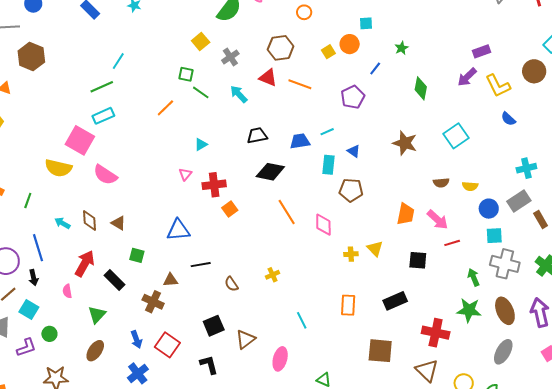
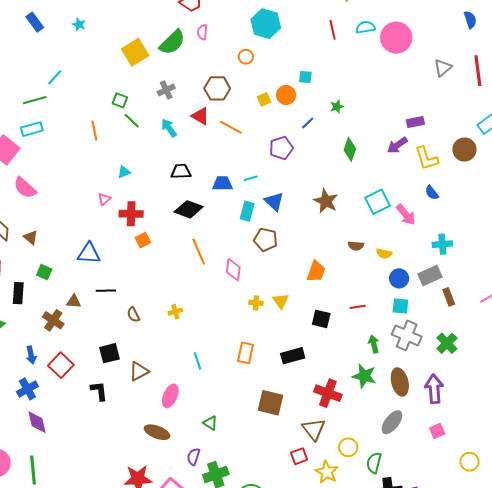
yellow square: (201, 41) -> (135, 52), moved, size x1.5
orange line: (165, 108) -> (94, 131), turned -66
blue triangle: (354, 151) -> (274, 201), size x1.5
pink arrow: (438, 220) -> (406, 215), moved
black rectangle: (114, 280) -> (18, 293), turned 40

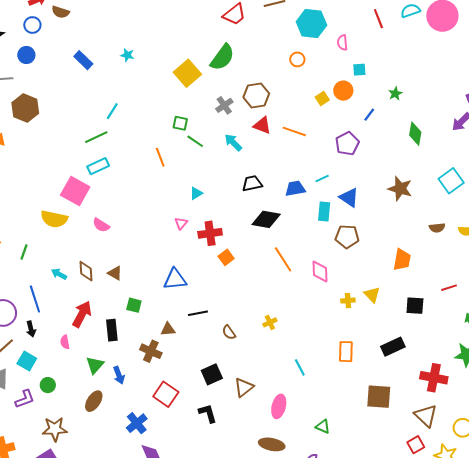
pink semicircle: (202, 32) -> (342, 43), moved
brown hexagon: (217, 88) -> (256, 95), moved
pink semicircle: (25, 188) -> (101, 225), size x0.7
blue arrow: (31, 355) -> (119, 375), moved

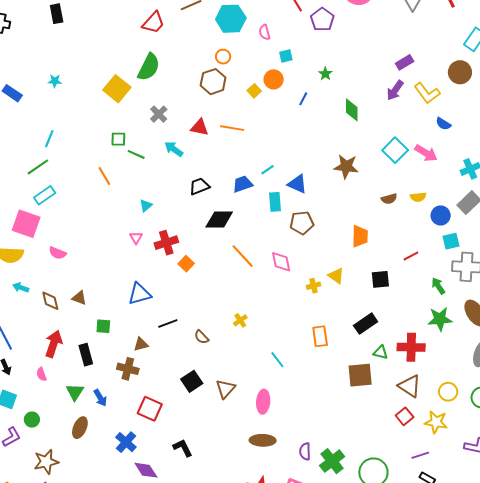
brown hexagon: (256, 95) -> (213, 82), moved
purple pentagon: (347, 144) -> (322, 19), moved
cyan arrow: (59, 274) -> (21, 288), moved
black L-shape: (208, 413) -> (183, 448), moved
green triangle: (323, 427) -> (381, 352), moved

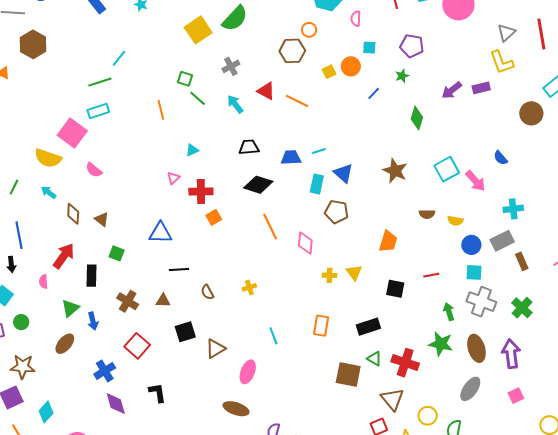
purple pentagon: (322, 19) -> (412, 46), moved, turned 30
purple arrow: (395, 90) -> (452, 90), moved
yellow L-shape: (427, 93) -> (502, 62), moved
brown triangle: (141, 344) -> (163, 301), moved

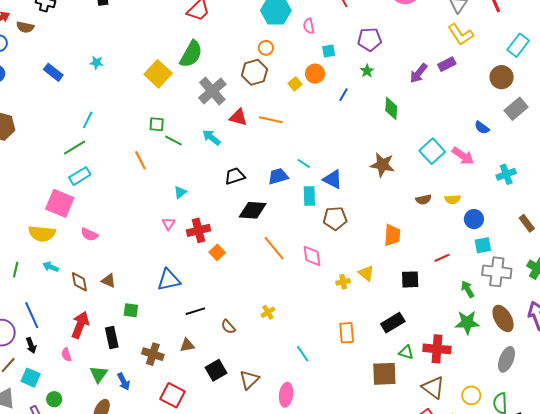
gray cross: (231, 66) -> (212, 91), moved, size x1.6
cyan line: (319, 151) -> (304, 163), turned 64
gray rectangle: (502, 241) -> (516, 109), moved

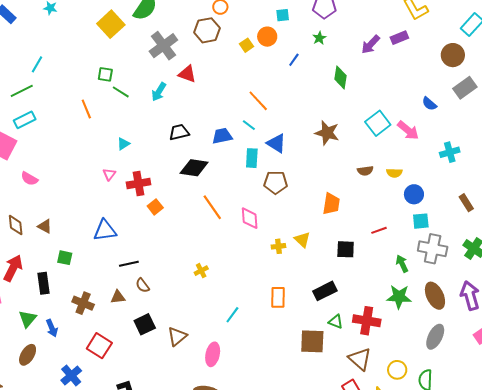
orange line: (271, 120) -> (258, 101), moved, turned 30
cyan arrow: (211, 137) -> (159, 92), turned -102
brown semicircle: (228, 327) -> (143, 285), moved
cyan line: (303, 354) -> (232, 315), turned 66

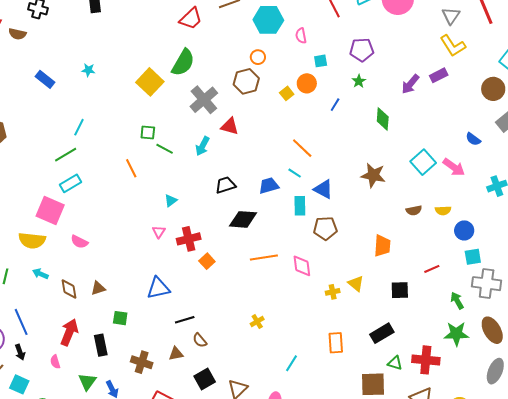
orange line: (212, 207) -> (264, 258), turned -60
brown triangle: (45, 226) -> (98, 288), turned -42

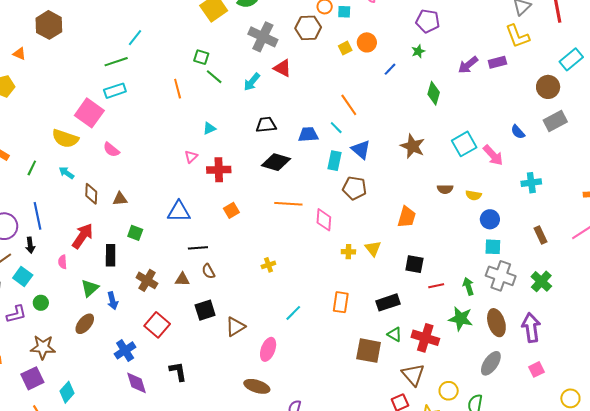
cyan square: (321, 61) -> (344, 12), moved
gray cross: (204, 100) -> (263, 37), turned -36
orange square: (207, 261) -> (231, 210), moved
red line: (432, 269) -> (436, 286), moved

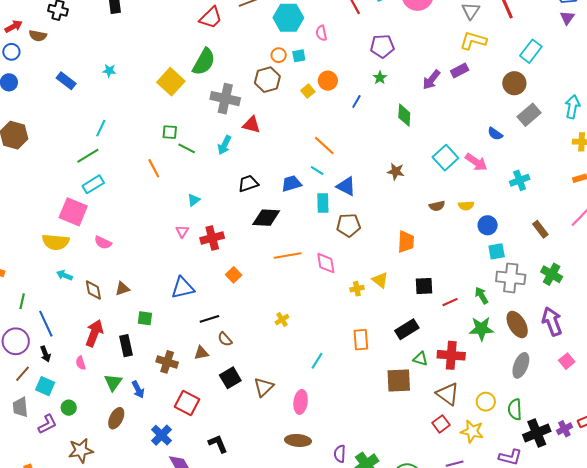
yellow L-shape: (518, 36) -> (473, 41), turned 140
brown star: (413, 146) -> (396, 171), size x0.7
green line: (32, 168) -> (22, 301), moved

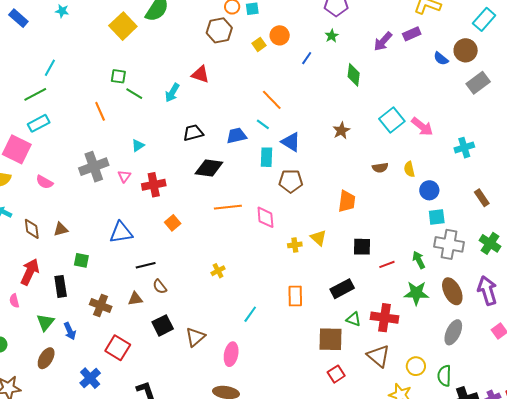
gray cross: (225, 99) -> (94, 167), moved, turned -36
blue semicircle: (495, 134) -> (441, 59), moved
brown star: (396, 171) -> (341, 131), turned 30
yellow semicircle: (466, 206) -> (409, 169), turned 77
red square: (441, 424) -> (336, 374), moved

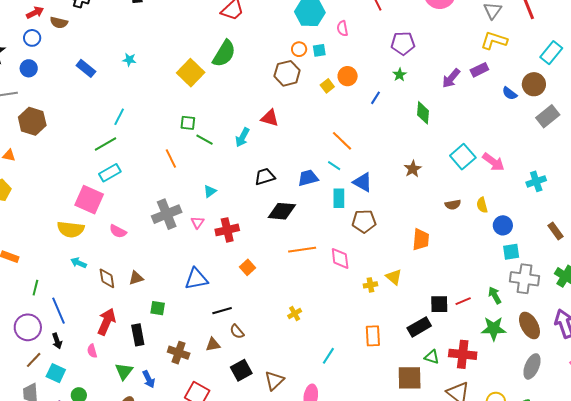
black square: (362, 247) -> (439, 304), moved

